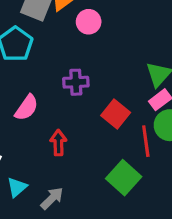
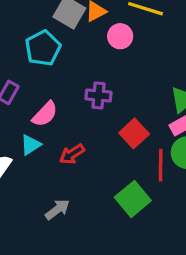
red arrow: (58, 143) -> (72, 154), turned -130
cyan triangle: (17, 187) -> (31, 145), moved

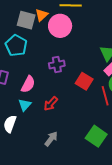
pink circle: (120, 36) -> (60, 26), size x1.5
green square: (133, 199) -> (96, 136), moved

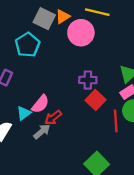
purple cross: (57, 65) -> (88, 80), moved
pink semicircle: (28, 84) -> (40, 104), moved
gray arrow: (51, 139) -> (42, 132), moved

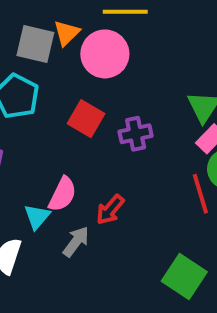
red square: (96, 100) -> (86, 119), moved
red arrow: (53, 118) -> (110, 210), moved

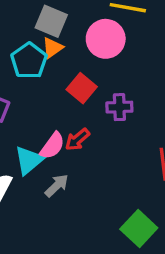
orange triangle: (67, 33) -> (52, 48), moved
red arrow: (110, 210) -> (77, 140), moved
cyan triangle: (37, 217) -> (29, 160), size x1.4

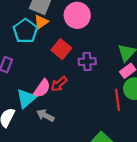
gray arrow: (57, 186) -> (45, 115), turned -108

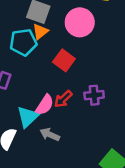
cyan pentagon: (25, 31) -> (23, 42), turned 30
purple cross: (87, 62) -> (94, 95), moved

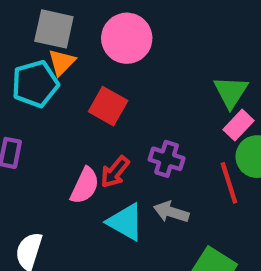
purple cross: (94, 95) -> (167, 159), turned 30
cyan triangle: (28, 117) -> (125, 222), moved, turned -40
gray arrow: (50, 134) -> (171, 212), moved

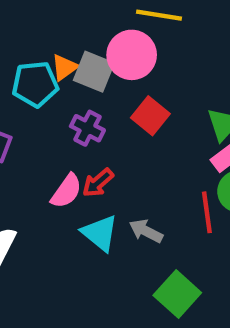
gray square: (54, 29) -> (94, 72), moved
red square: (108, 106) -> (150, 116), moved
purple cross: (167, 159) -> (87, 128), moved

